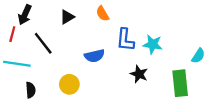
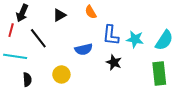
cyan semicircle: (198, 56) -> (164, 40), moved, size x1.5
black star: (139, 74) -> (114, 62), moved

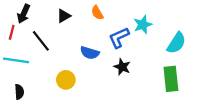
blue L-shape: (111, 35) -> (119, 38), turned 60
cyan star: (135, 39) -> (143, 25), moved, turned -30
blue semicircle: (84, 49) -> (90, 53), turned 30
black semicircle: (27, 80) -> (19, 92), moved

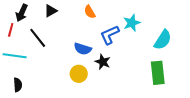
black triangle: (64, 16) -> (51, 11), moved
black star: (122, 67) -> (103, 62), moved
yellow circle: (66, 80) -> (79, 74), moved

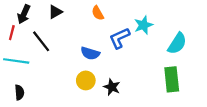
black star: (103, 62) -> (112, 87), moved

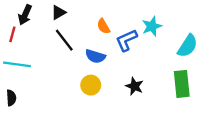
orange semicircle: (98, 13) -> (103, 26), moved
black line: (41, 41) -> (64, 40), moved
black star: (112, 87) -> (135, 86), moved
black semicircle: (19, 92) -> (11, 98), moved

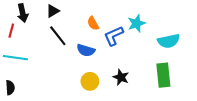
black arrow: (25, 15) -> (23, 13), turned -36
cyan semicircle: (188, 46) -> (169, 41), turned 45
yellow circle: (91, 85) -> (90, 81), moved

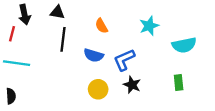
black triangle: (53, 11) -> (57, 12), turned 40
black line: (58, 36) -> (63, 39), turned 45
blue L-shape: (114, 36) -> (124, 60), moved
green rectangle: (163, 75) -> (179, 82), size x0.6

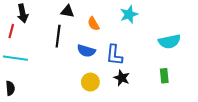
black triangle: (57, 12) -> (67, 11), moved
cyan star: (149, 26) -> (129, 14), moved
blue L-shape: (124, 60) -> (114, 55), turned -60

